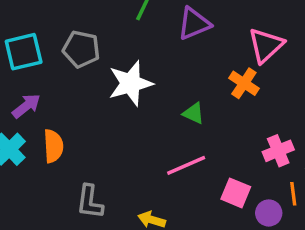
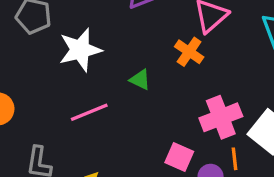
pink cross: (278, 151) -> (221, 117), size x1.4
pink line: (186, 165) -> (89, 112), moved

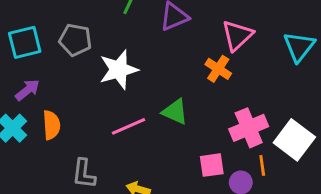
green triangle: (140, 80) -> (175, 112), moved, size x1.4
pink square: (179, 157) -> (212, 165), turned -30

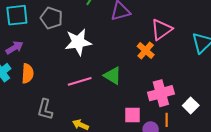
white square: (294, 140) -> (191, 105), size x0.6

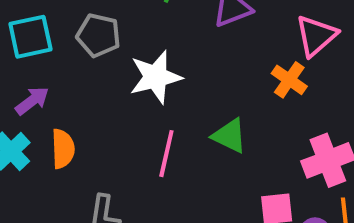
pink line: (80, 81) -> (166, 154), turned -55

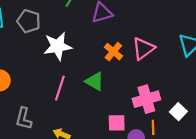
pink triangle: (316, 36) -> (143, 49), moved
orange cross: (289, 80) -> (113, 52), moved

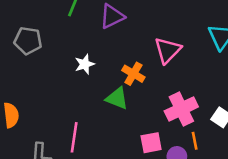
white star: (58, 46) -> (85, 64), moved, size x0.6
orange cross: (113, 52) -> (133, 74), moved
pink line: (60, 88) -> (74, 137), moved

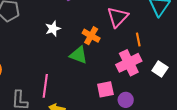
orange line: (195, 141) -> (138, 40), moved

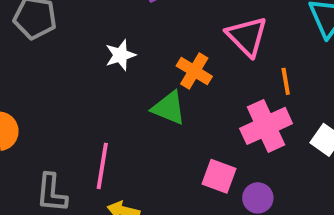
pink triangle: (118, 17) -> (247, 36), turned -30
pink square: (105, 89) -> (219, 176), turned 30

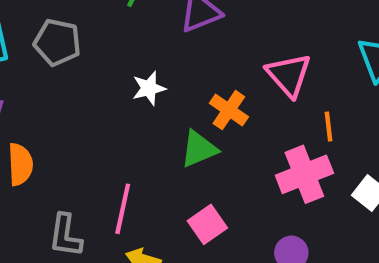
green triangle: (169, 108) -> (199, 149), turned -48
pink square: (219, 176) -> (207, 224), moved, turned 32

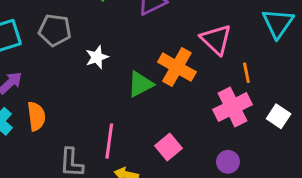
white star: (149, 88) -> (97, 57), moved
orange cross: (229, 110) -> (177, 67), size x1.4
green triangle: (199, 149) -> (140, 84), moved

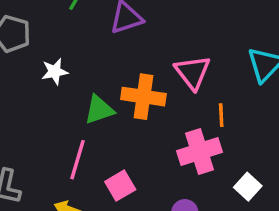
orange cross: (177, 67) -> (143, 97), turned -30
white square: (279, 116) -> (248, 187), moved
pink line: (109, 141) -> (77, 160), moved

